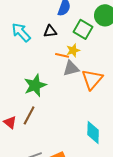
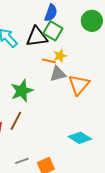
green square: (83, 29) -> (53, 31), moved
black triangle: (50, 31) -> (37, 37), size x1.6
cyan diamond: (93, 132) -> (80, 138), turned -60

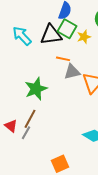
yellow star: (60, 56) -> (84, 37), moved
gray line: (22, 161) -> (26, 133), moved, turned -40

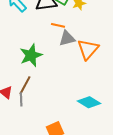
gray line: (26, 133) -> (21, 99), turned -32

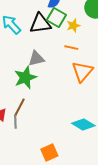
orange line: (58, 25) -> (71, 48), moved
gray triangle: (67, 38) -> (36, 59), moved

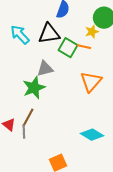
green square: (56, 18) -> (68, 48), moved
yellow star: (73, 26) -> (92, 32), moved
orange line: (71, 48) -> (84, 47), moved

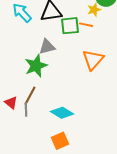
green square: (68, 48) -> (70, 26), turned -36
cyan diamond: (92, 135) -> (62, 113), moved

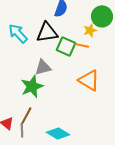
green square: (70, 26) -> (66, 46), turned 30
orange triangle: (93, 60) -> (89, 80), turned -40

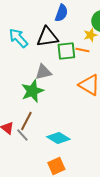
green square: (66, 46) -> (66, 51), turned -30
gray line: (22, 130) -> (22, 135), turned -40

